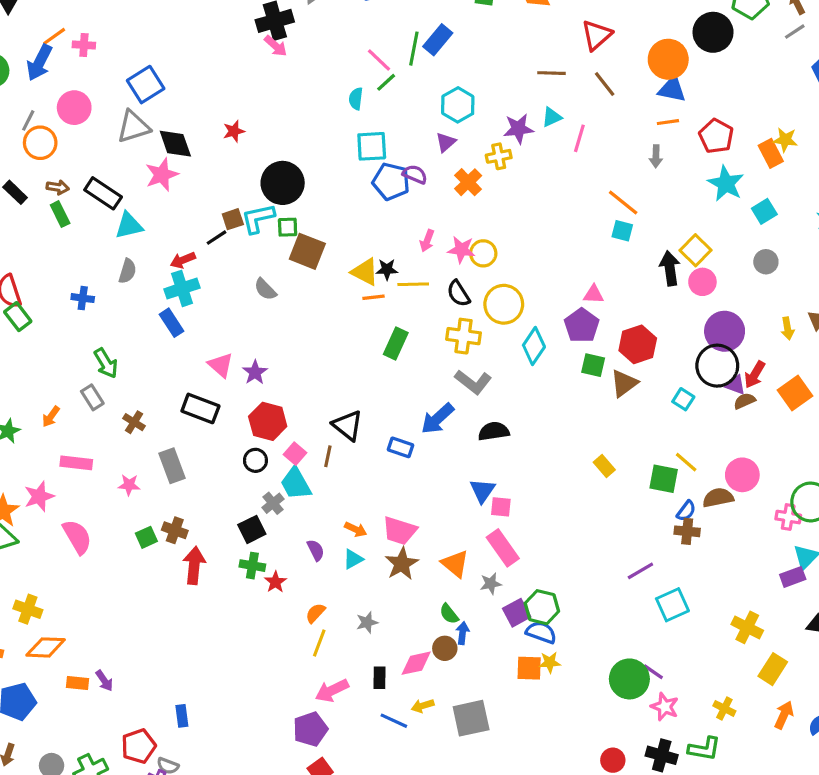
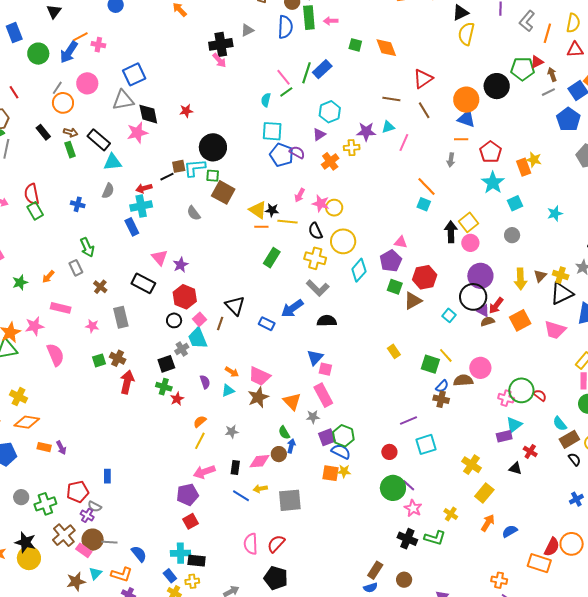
yellow arrow: (788, 328) -> (520, 279), size x1.5
red circle: (613, 760) -> (389, 452), moved

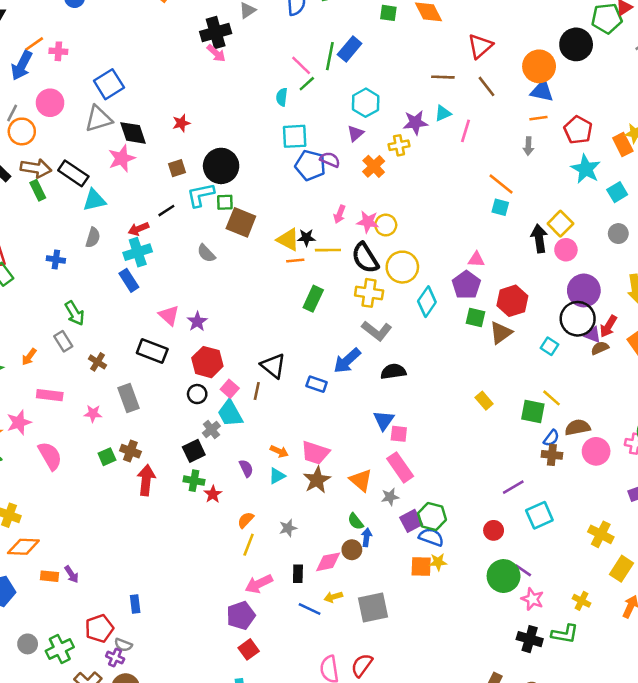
brown arrow: (71, 132) -> (36, 168), size x1.6
brown square: (179, 166) -> (177, 168), moved
black semicircle: (315, 231) -> (365, 258), size x1.4
pink circle: (480, 368) -> (596, 451), moved

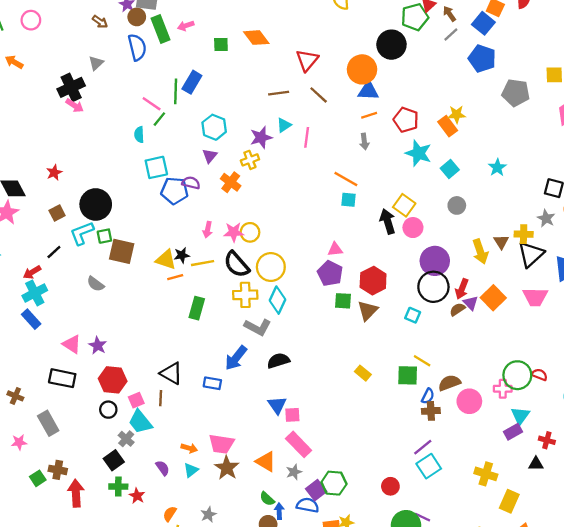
cyan diamond: (427, 302) -> (277, 300), moved
purple triangle: (593, 335) -> (471, 303), moved, turned 35
pink square: (230, 389) -> (136, 400), turned 35
purple line: (513, 487) -> (423, 447), moved
blue semicircle: (431, 537) -> (308, 505), moved

